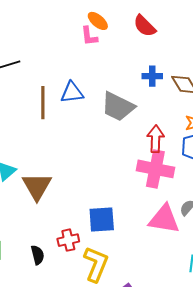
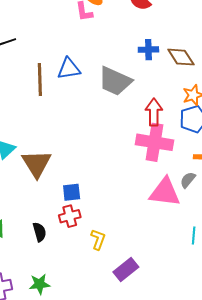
blue square: (102, 220) -> (72, 192), moved, size x0.7
yellow L-shape: (96, 264) -> (98, 239), size x0.6

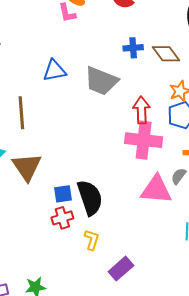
brown line: (40, 80) -> (21, 113), moved
black semicircle: (39, 232) -> (90, 198), moved, size x1.8

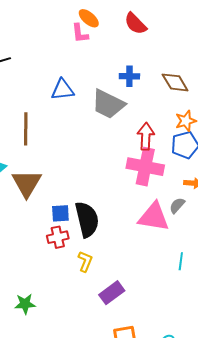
blue cross: (133, 48) -> (129, 76), moved

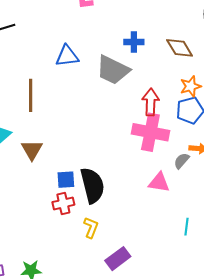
brown triangle: (27, 183) -> (32, 150), size x0.7
gray semicircle: (177, 205) -> (182, 161), moved
pink triangle: (154, 217) -> (159, 182), size x0.7

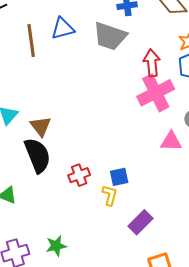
brown line: (31, 95) -> (31, 40), moved
pink cross: (150, 132) -> (156, 93), turned -30
blue square: (66, 180) -> (119, 177), moved
black semicircle: (92, 185) -> (37, 155), moved

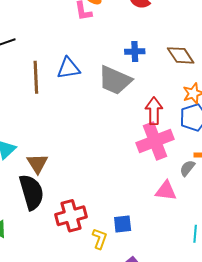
red cross: (79, 175) -> (71, 216), size x1.4
blue square: (119, 177) -> (123, 224), moved

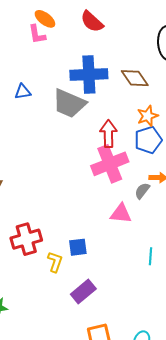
blue cross: (135, 52) -> (89, 74), size x1.8
blue triangle: (69, 68) -> (23, 92), size x0.7

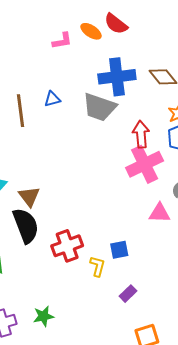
orange ellipse: (45, 19) -> (91, 31), moved
pink L-shape: (37, 34) -> (62, 41), turned -85
purple rectangle: (83, 292) -> (128, 294), size x0.7

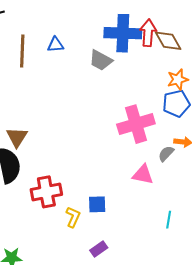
gray trapezoid: (99, 107) -> (101, 60), size x0.7
red arrow: (141, 134) -> (148, 33), moved

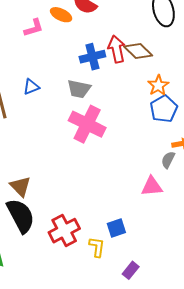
blue cross: (123, 33) -> (92, 57), size x0.7
pink cross: (136, 124) -> (87, 124), moved, turned -30

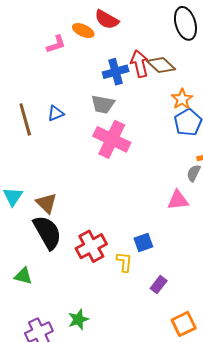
blue triangle: (31, 87) -> (56, 113), moved

